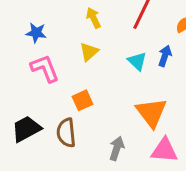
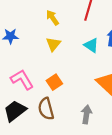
pink L-shape: (45, 68) -> (22, 80), moved

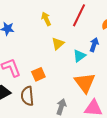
yellow triangle: (53, 44) -> (58, 44), moved
cyan triangle: (91, 45) -> (79, 56), moved, turned 40

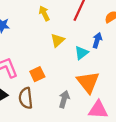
gray arrow: (61, 107) -> (64, 99), moved

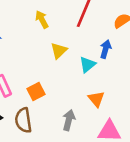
orange triangle: (88, 82) -> (96, 99), size x0.6

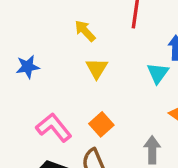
yellow triangle: (59, 51) -> (97, 68), moved

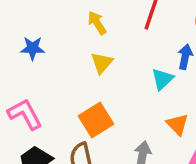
orange square: (101, 124) -> (96, 120), size x1.4
pink L-shape: (54, 127) -> (25, 114), moved

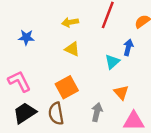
yellow arrow: (97, 23) -> (70, 22), turned -70
yellow triangle: (102, 63) -> (72, 49), turned -49

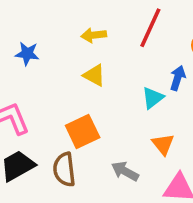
gray arrow: (97, 112) -> (125, 171), turned -78

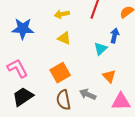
blue star: (27, 54) -> (23, 29), size x1.5
brown semicircle: (64, 169) -> (64, 100), moved

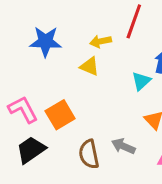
yellow arrow: (62, 14) -> (101, 41), moved
blue star: (23, 29) -> (46, 42), moved
orange square: (60, 73) -> (60, 115), moved

